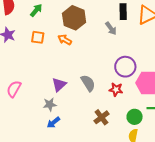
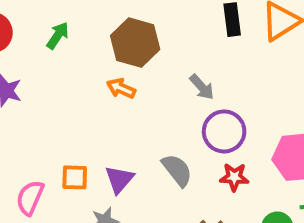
gray arrow: (111, 28) -> (202, 87), moved
orange square: (38, 37) -> (75, 177), moved
purple circle: (125, 67) -> (224, 131), moved

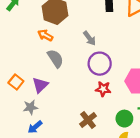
gray semicircle: (177, 170) -> (55, 58), moved
orange square: (75, 177) -> (16, 82), turned 32

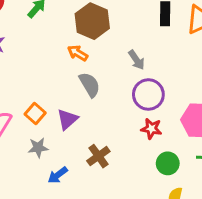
gray star: (30, 107) -> (38, 148), moved
green circle: (124, 119) -> (168, 163), moved
brown cross: (88, 120) -> (98, 156), moved

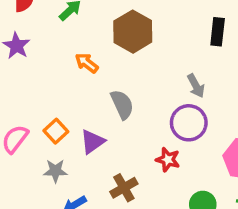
orange arrow: (78, 53) -> (87, 63), moved
gray arrow: (137, 60) -> (196, 86), moved
red star: (151, 129) -> (168, 160), moved

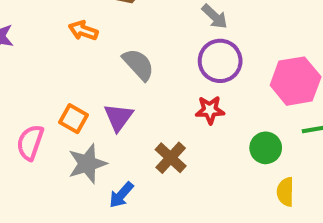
gray star: (55, 171) -> (87, 164), size x1.4

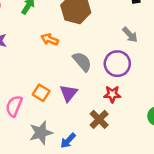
purple circle: (220, 61) -> (117, 64), moved
red star: (210, 110) -> (112, 94), moved
gray star: (87, 164) -> (41, 133), moved

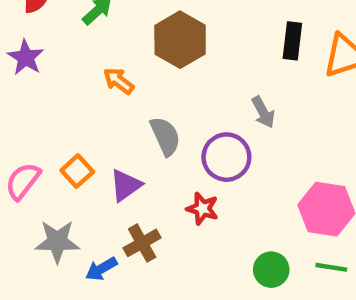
brown cross: (99, 119) -> (142, 243), moved

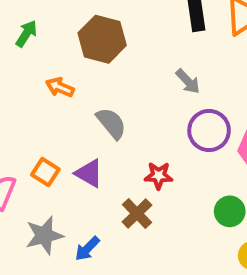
purple circle: (226, 157) -> (209, 130), moved
purple triangle: (126, 185) -> (89, 173), turned -40
brown cross: (142, 243) -> (137, 214), moved

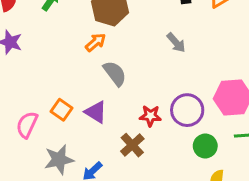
orange arrow: (60, 87) -> (95, 42), moved, turned 115
purple circle: (209, 130) -> (187, 110), moved

